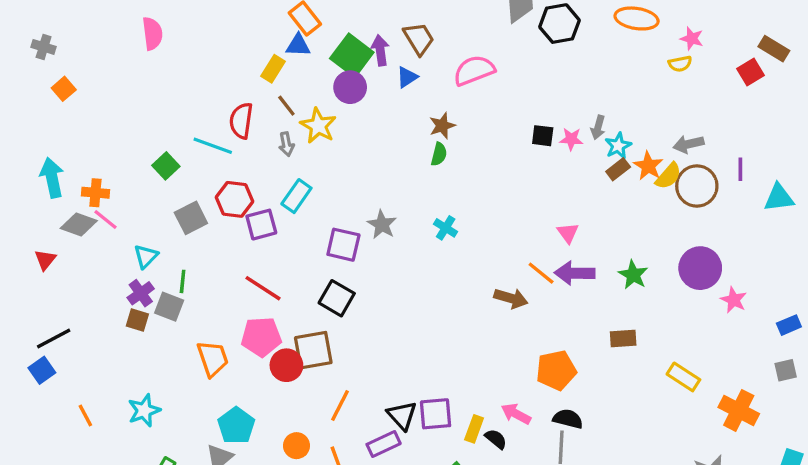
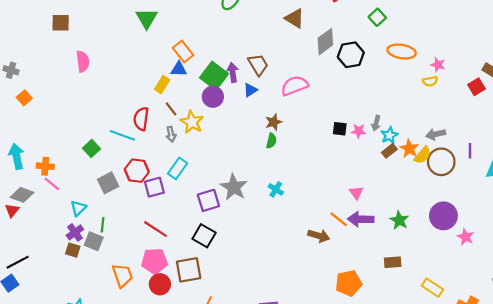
gray diamond: (79, 225) -> (22, 195), moved
gray star: (382, 225) -> (234, 187), size x1.4
purple square: (343, 245) -> (208, 200), turned -30
red circle: (286, 365) -> (160, 284), moved

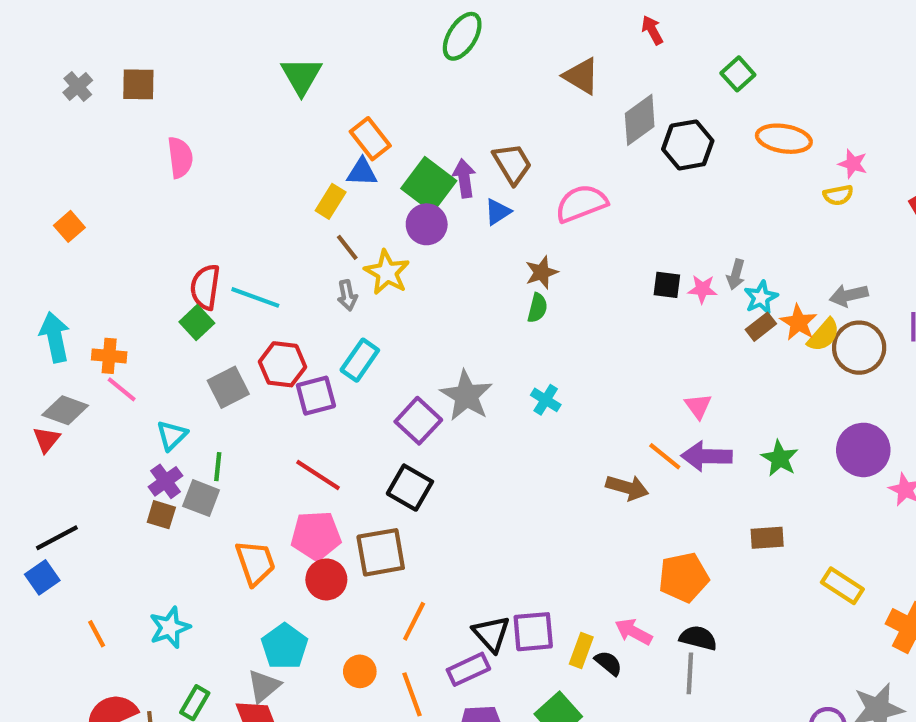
gray cross: (11, 70) -> (78, 86), moved, turned 32
red semicircle: (141, 119) -> (205, 287), moved
purple square: (208, 200) -> (418, 421), turned -30

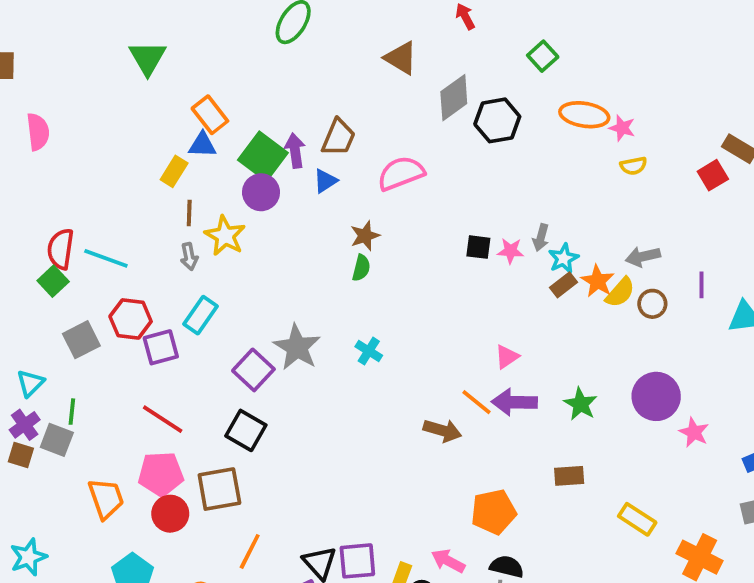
brown trapezoid: (512, 164) -> (339, 137), turned 54
pink star: (853, 164) -> (622, 128), moved
brown line: (347, 247) -> (189, 213), turned 40
brown circle: (859, 348) -> (652, 304), size x0.6
pink triangle: (698, 406) -> (507, 357), turned 32

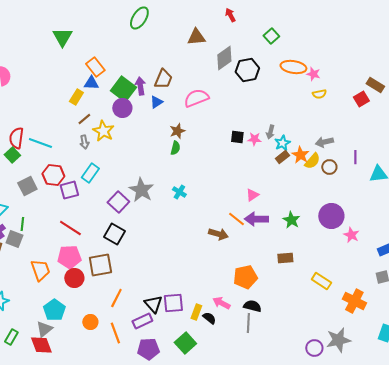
brown triangle: (401, 58) -> (196, 37), turned -36
brown line: (189, 213) -> (84, 119), turned 48

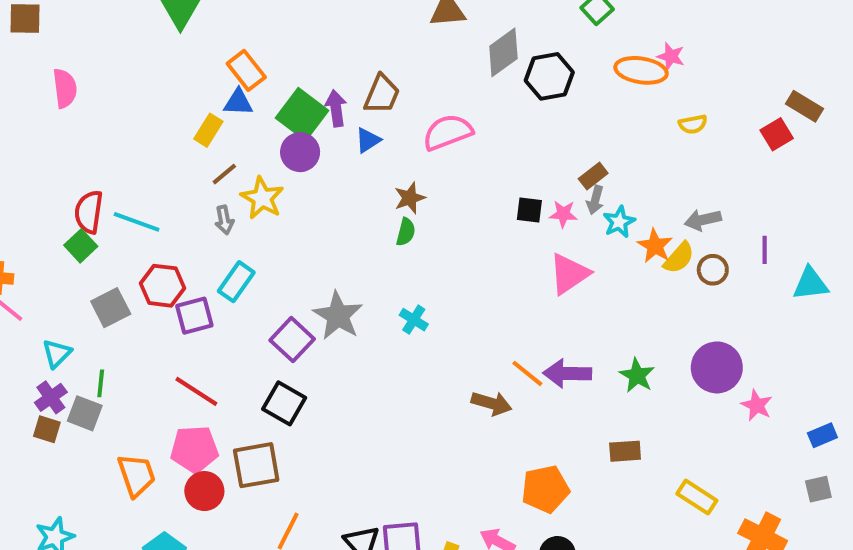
pink star: (313, 74) -> (671, 56), moved
brown rectangle: (282, 157) -> (593, 176), moved
pink triangle: (252, 195) -> (569, 274), moved, size x1.6

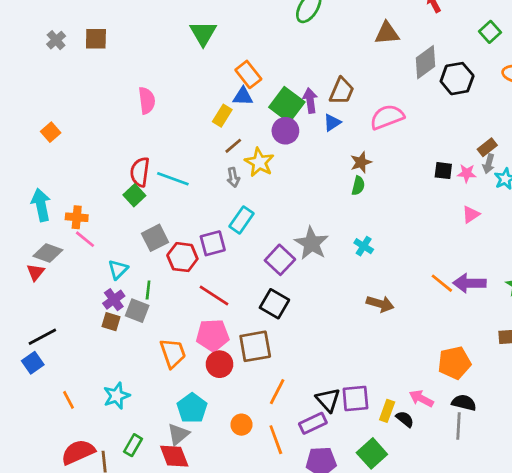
pink semicircle: (65, 88) -> (147, 101), moved
pink triangle: (569, 274) -> (471, 215), size x0.6
red hexagon: (163, 286) -> (182, 257), moved
brown arrow: (491, 403) -> (380, 304), moved

